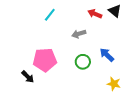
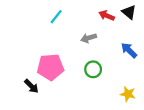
blue arrow: (107, 55) -> (129, 50), moved

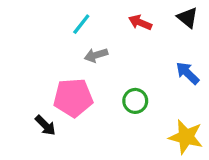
red arrow: (107, 16) -> (140, 22), moved
gray arrow: (89, 38) -> (96, 55), moved
yellow star: (128, 94) -> (186, 137), size x1.5

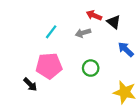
black triangle: (188, 18) -> (114, 22), moved
cyan line: (81, 24) -> (51, 32), moved
gray arrow: (96, 55) -> (83, 33), moved

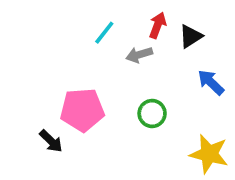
red arrow: (94, 15) -> (158, 25), turned 88
black triangle: (114, 22) -> (191, 36), turned 48
cyan line: (51, 32) -> (104, 33), moved

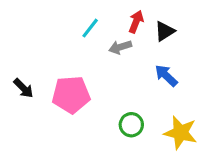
blue arrow: (211, 82) -> (166, 76), moved
green circle: (152, 114) -> (131, 125), moved
black arrow: (51, 141) -> (24, 88), moved

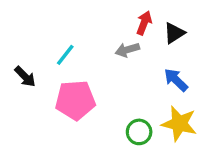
cyan line: (90, 28) -> (65, 55), moved
black arrow: (24, 88) -> (25, 77), moved
yellow star: (180, 133) -> (179, 124), moved

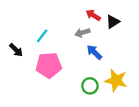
red arrow: (144, 23) -> (93, 15), turned -80
blue arrow: (176, 80) -> (94, 52), moved

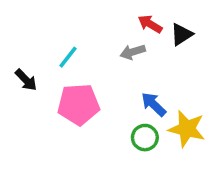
blue arrow: (94, 52) -> (154, 104), moved

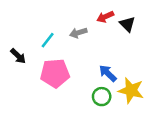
red arrow: (150, 24) -> (105, 17), turned -56
black triangle: (182, 34) -> (127, 24), turned -42
gray arrow: (133, 52) -> (78, 33), moved

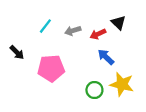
red arrow: (105, 17) -> (98, 34), moved
cyan line: (48, 40) -> (45, 26), moved
blue arrow: (108, 73) -> (106, 57), moved

